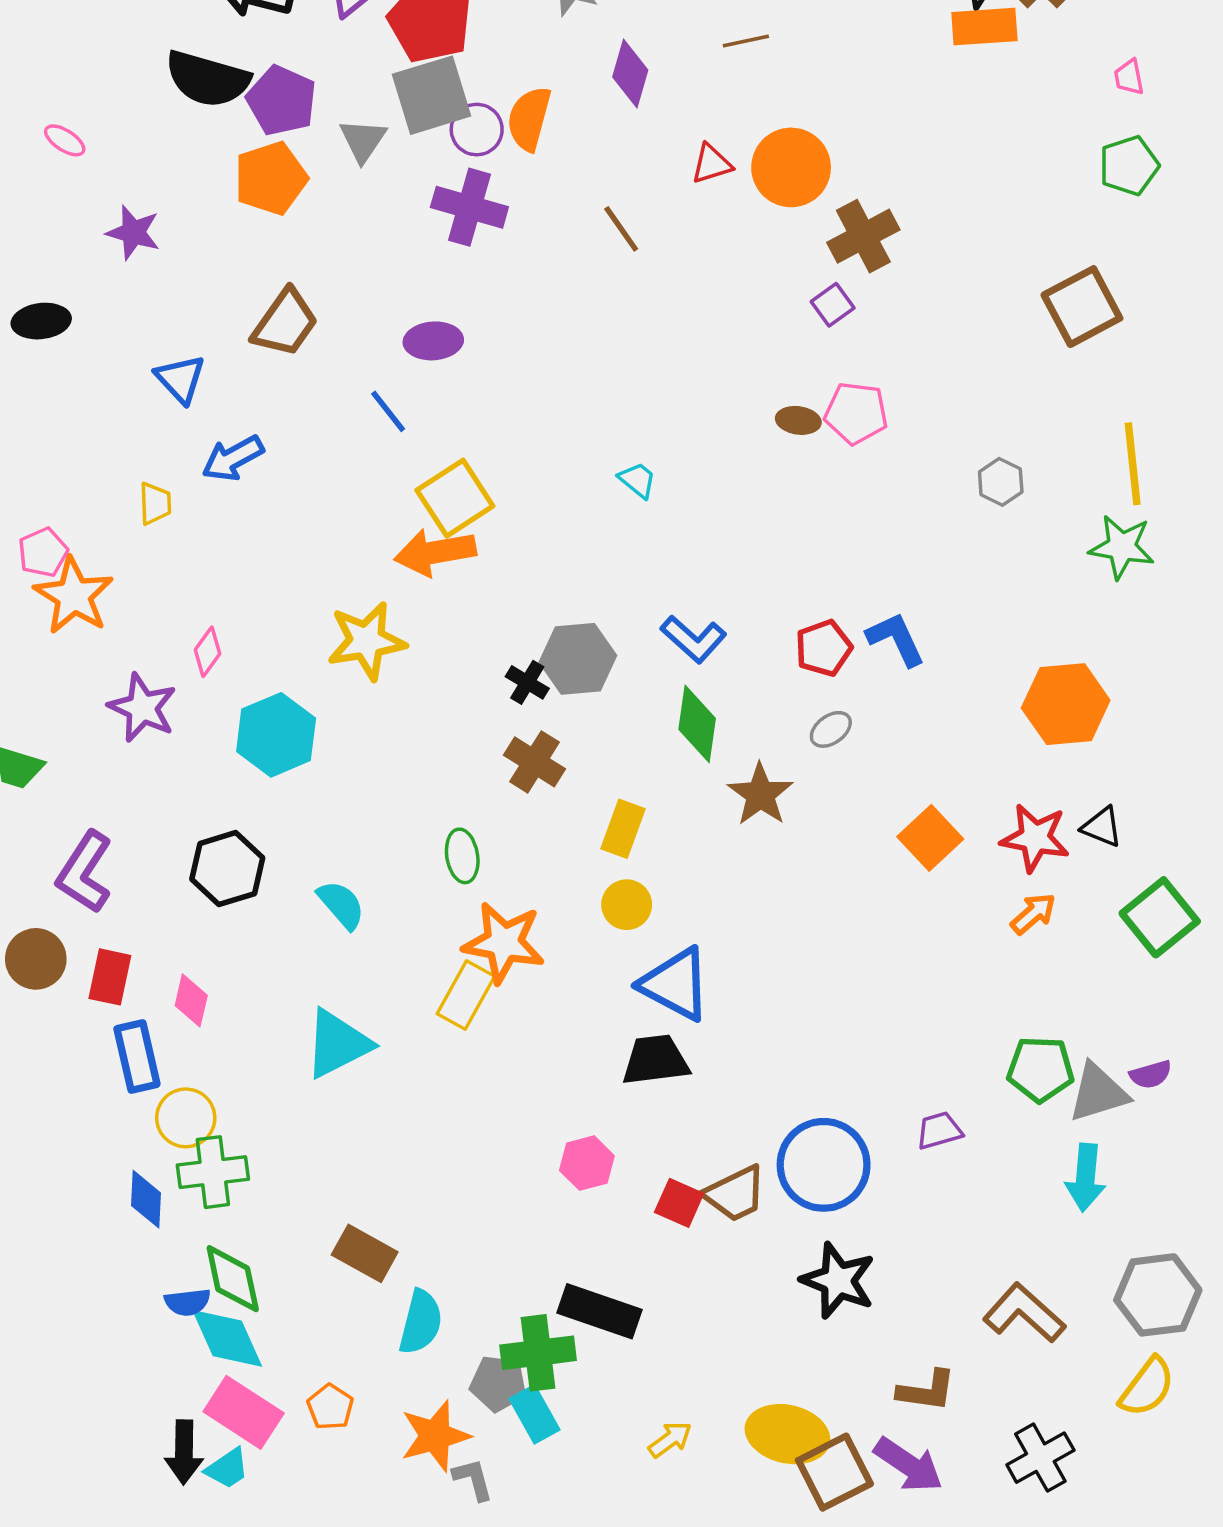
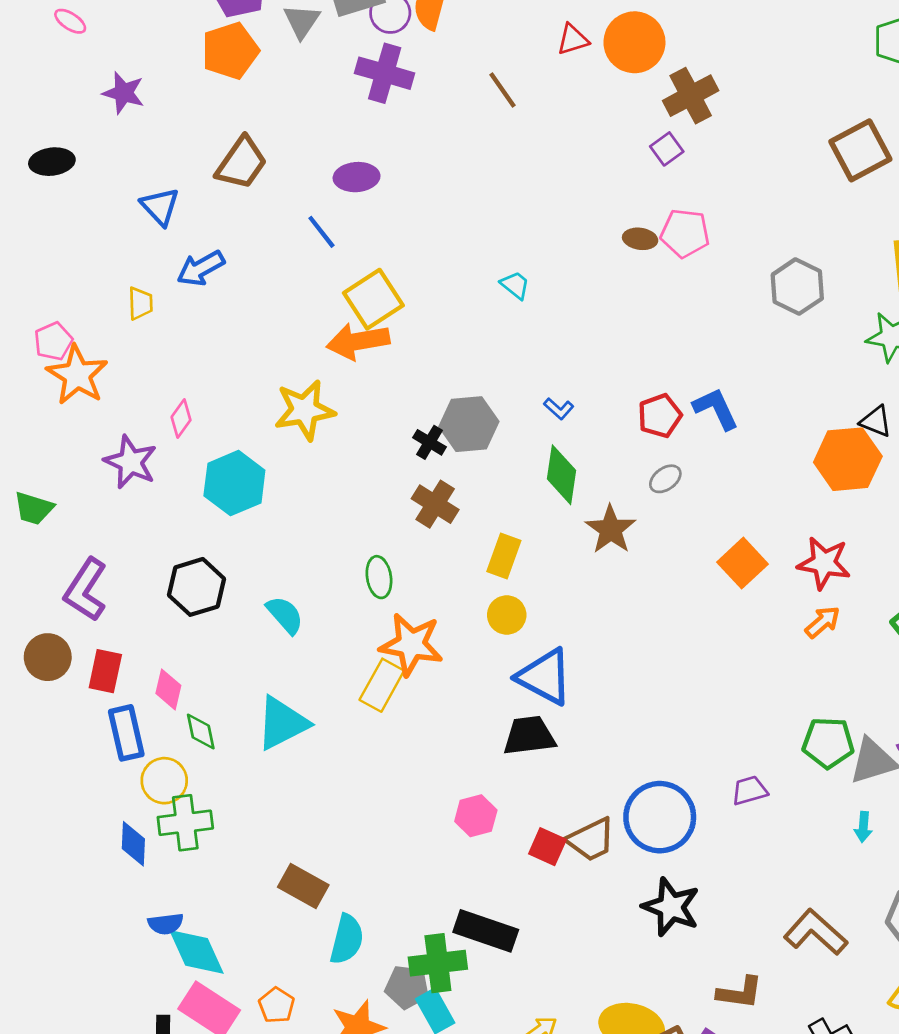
gray hexagon: (1001, 482) -> (797, 287), size x1.5
blue L-shape: (693, 639) -> (559, 409), size x0.6
black triangle: (1102, 827) -> (876, 421), moved
cyan arrow: (1086, 1178) -> (863, 827), size x0.6
green diamond: (233, 1279) -> (201, 732), moved, size x0.7

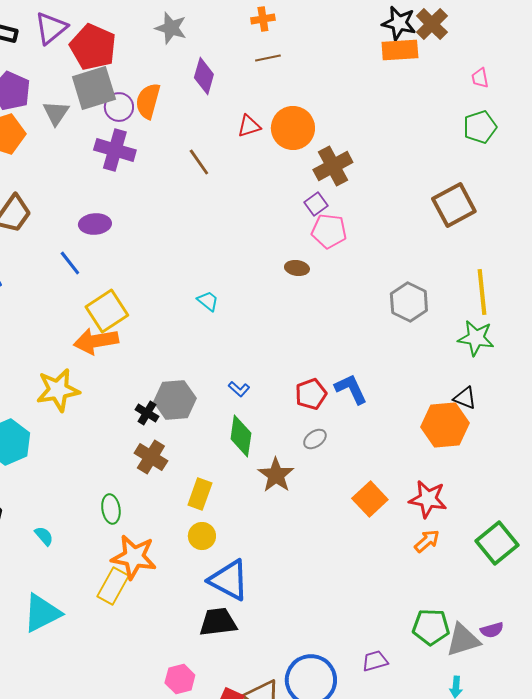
pink pentagon: (685, 233) -> (329, 231), moved
cyan semicircle: (285, 615) -> (44, 536), size x0.7

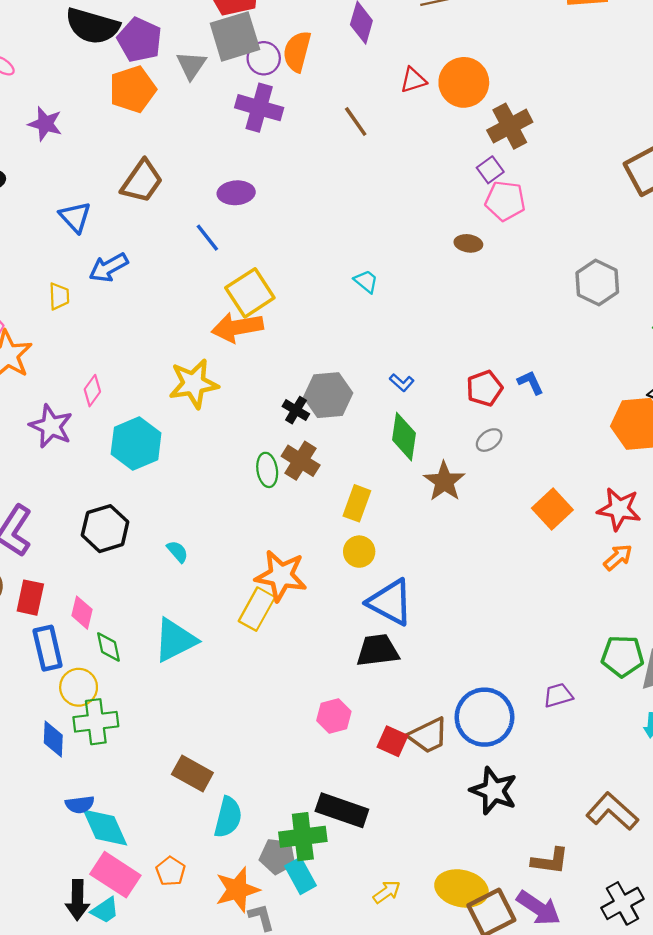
blue L-shape: (351, 389) -> (530, 383), size x0.7
green ellipse: (111, 509) -> (267, 470), moved

